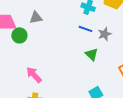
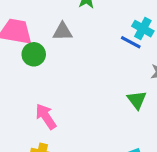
blue line: (85, 29) -> (131, 42), moved

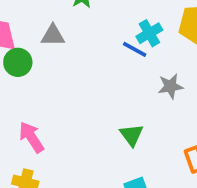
cyan cross: (143, 29) -> (149, 33), turned 30
green triangle: (137, 100) -> (132, 135), moved

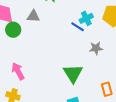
green triangle: (132, 135) -> (73, 74), size x1.5

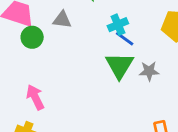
cyan cross: (86, 18) -> (118, 25), moved
green triangle: (73, 74) -> (119, 65), moved

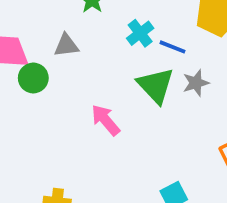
blue line: (125, 39) -> (172, 47), moved
pink arrow: (35, 97) -> (105, 120), moved

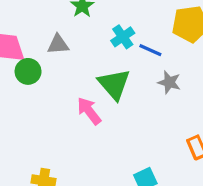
gray star: (196, 83) -> (169, 82), turned 30
green triangle: (156, 85) -> (114, 84), moved

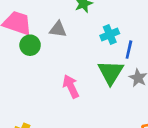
blue line: (150, 50) -> (129, 50), turned 66
green triangle: (114, 84) -> (111, 72), moved

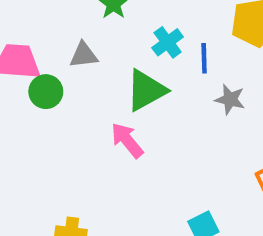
green triangle: (111, 72) -> (146, 90), moved, turned 44

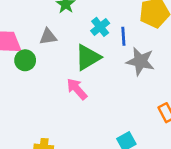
gray star: (230, 99) -> (140, 61), size x1.5

